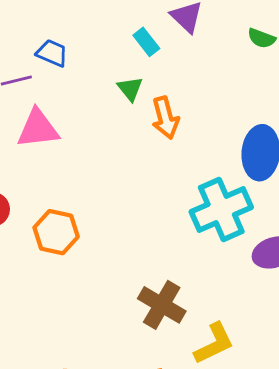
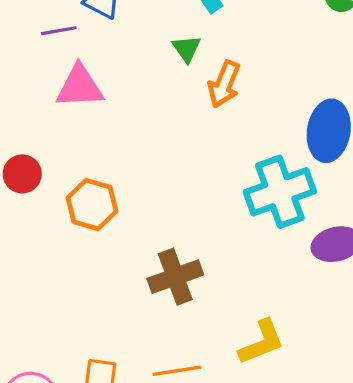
orange arrow: (165, 118) -> (224, 84), turned 33
brown cross: (162, 305) -> (175, 277), moved, turned 36

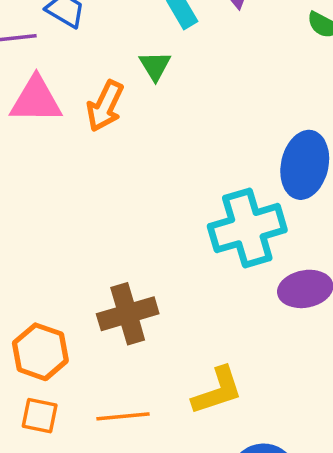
orange arrow: (224, 84) -> (105, 106), moved
orange hexagon: (92, 205) -> (40, 352), moved

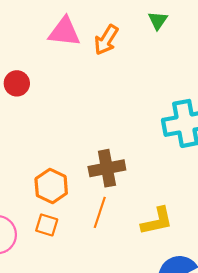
green triangle: (155, 66) -> (158, 20), moved
orange line: (123, 416) -> (100, 212), moved, turned -72

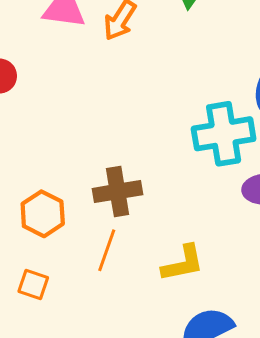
orange square: (47, 225) -> (33, 284), moved

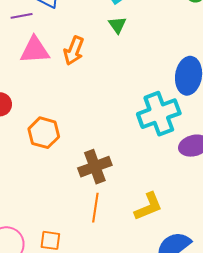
orange hexagon: (43, 214) -> (44, 133), moved

